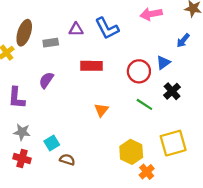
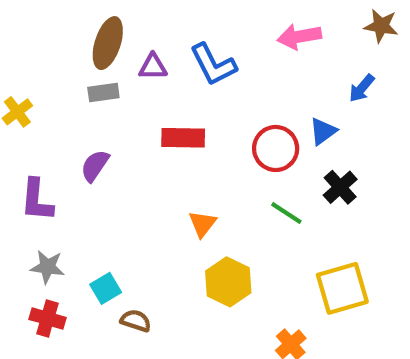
brown ellipse: (24, 33) -> (108, 43), moved
yellow hexagon: (131, 152) -> (228, 282), moved

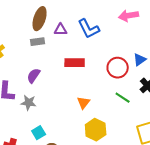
gray star: (47, 267) -> (29, 103), moved

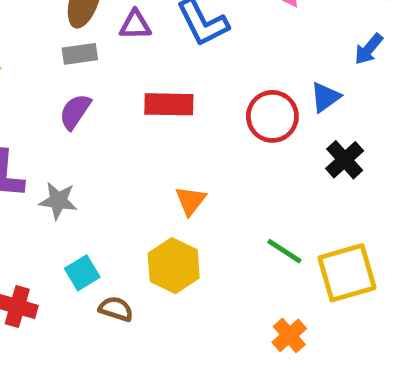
purple semicircle: (34, 76) -> (75, 112), moved
green line: (123, 98) -> (284, 251), moved
yellow hexagon: (96, 130) -> (174, 266), moved

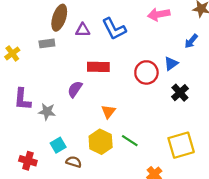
gray rectangle: (80, 54) -> (47, 43), moved
purple semicircle: (75, 112) -> (75, 89), moved
green line: (284, 251) -> (130, 141), moved

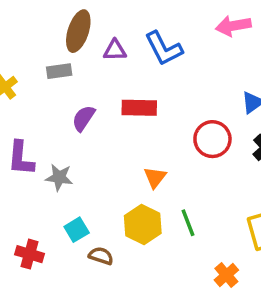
red circle: (146, 72) -> (212, 139), moved
purple semicircle: (75, 89) -> (84, 118), moved
green line: (130, 141) -> (188, 223), turned 36

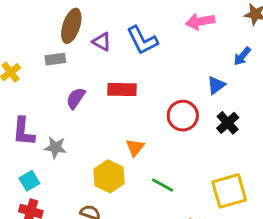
purple triangle: (115, 50) -> (102, 42), turned 30
green line: (188, 223) -> (163, 185), turned -40
yellow hexagon: (143, 224) -> (109, 176), moved
cyan square: (77, 230) -> (29, 181), moved

